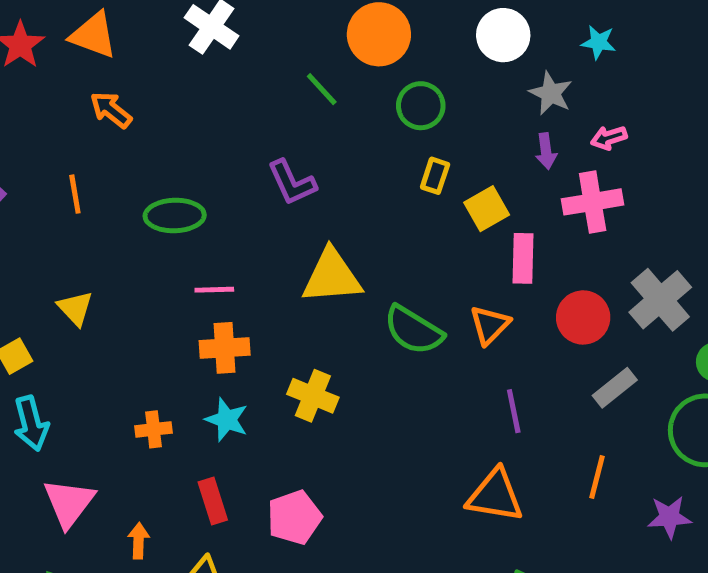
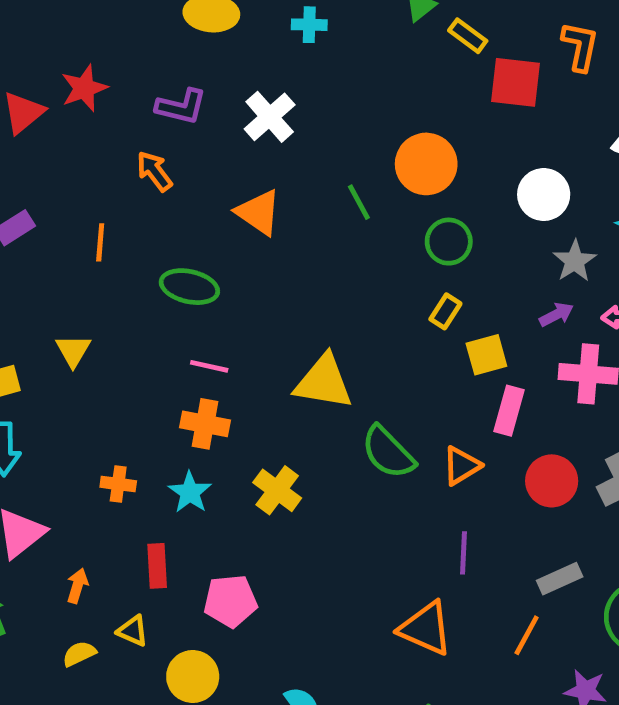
orange triangle: (93, 35) -> (259, 212), moved
purple arrow: (546, 151) -> (556, 315), turned -124
purple L-shape: (292, 182) -> (181, 107), moved, turned -66
gray rectangle: (615, 388) -> (560, 579), moved

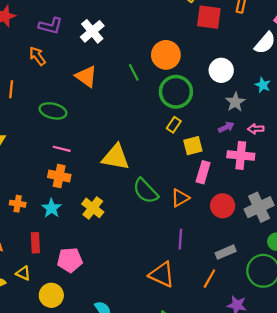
green circle: (449, 242) -> (176, 92), size x1.5

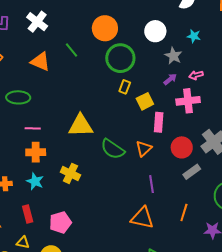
green line: (134, 72) -> (72, 50), moved
gray rectangle: (226, 252) -> (192, 172), moved

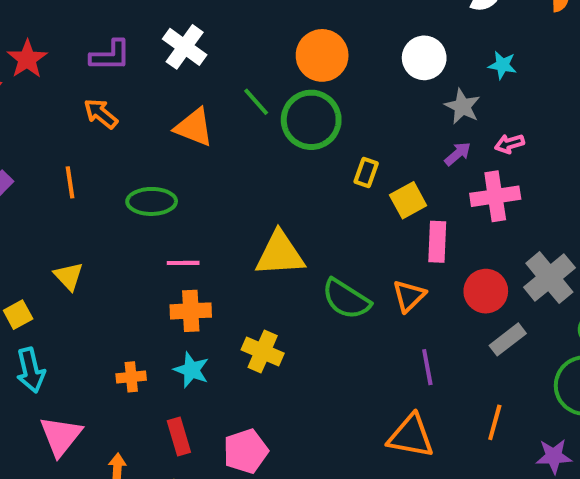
green circle: (120, 58) -> (311, 120), moved

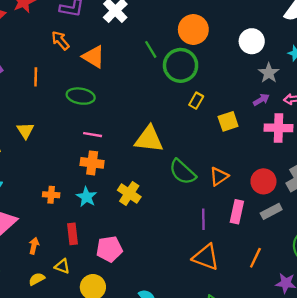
orange triangle: (194, 127) -> (94, 57), moved
yellow rectangle: (366, 173) -> (196, 101), moved
pink rectangle: (437, 242) -> (237, 212), moved
purple line: (427, 367) -> (203, 219), moved

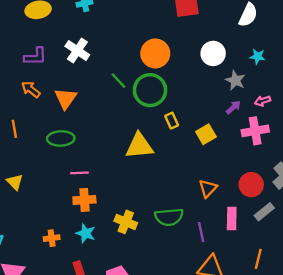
orange triangle: (94, 57) -> (66, 98), turned 45
yellow rectangle: (196, 101) -> (172, 121), turned -42
yellow triangle: (149, 139) -> (139, 146), moved
green semicircle: (183, 172) -> (169, 217), moved, turned -36

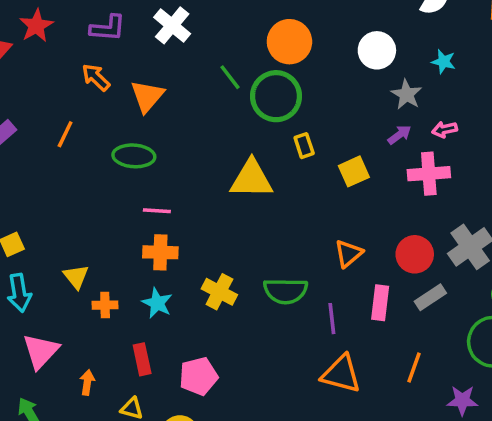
orange line: (14, 129) -> (65, 134), turned 30
yellow triangle: (15, 182) -> (76, 277), moved

